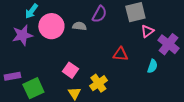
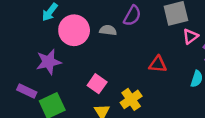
purple star: (22, 35) -> (49, 62), moved
purple rectangle: (12, 76) -> (27, 91), turned 35

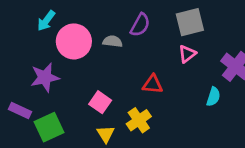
pink triangle: (191, 36) -> (187, 54), moved
red triangle: (158, 64) -> (153, 84), moved

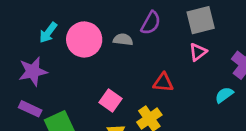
cyan arrow: (46, 21) -> (48, 33), moved
purple star: (45, 77) -> (33, 71), moved
cyan semicircle: (213, 97) -> (224, 95), turned -144

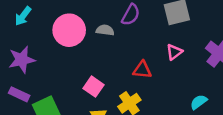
cyan arrow: (48, 33) -> (23, 16), moved
pink triangle: (198, 52) -> (174, 52), moved
cyan semicircle: (224, 95) -> (199, 102), moved

